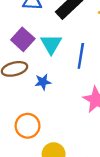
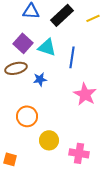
cyan triangle: (51, 44) -> (47, 47), turned -42

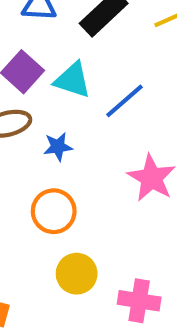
blue line: (72, 57) -> (124, 101), turned 40
orange circle: (27, 116) -> (54, 211), moved

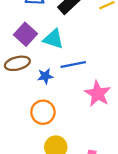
blue line: (124, 101) -> (73, 65), moved, turned 30

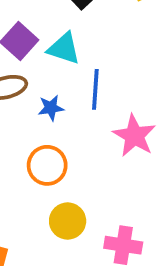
blue line: (73, 65) -> (95, 89), turned -75

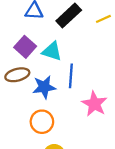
blue star: (51, 108) -> (44, 87), size x1.5

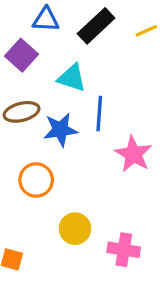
purple square: (25, 47) -> (22, 55), moved
orange circle: (42, 122) -> (36, 180), moved

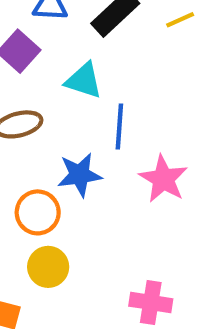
blue star: (60, 130) -> (80, 175), moved
yellow circle: (75, 229) -> (48, 267), moved

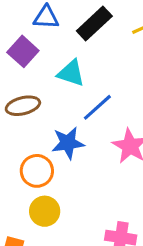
blue line: (119, 127) -> (97, 107), turned 44

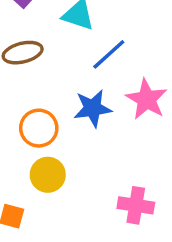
blue star: (68, 143) -> (93, 108), moved

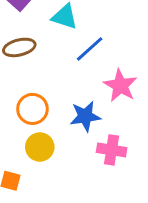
blue star: (93, 108) -> (85, 116), moved
pink cross: (136, 205) -> (112, 150), moved

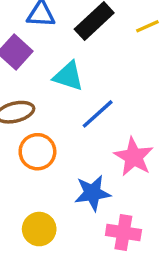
orange circle: (32, 109) -> (37, 152), moved

